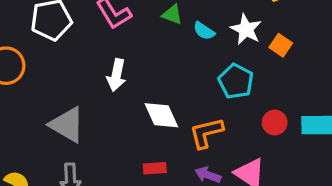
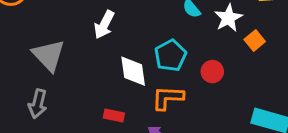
cyan pentagon: (236, 81) -> (170, 56), moved
red circle: (275, 123) -> (212, 72), moved

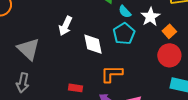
cyan pentagon: (170, 56) -> (124, 34), moved
white diamond: (133, 71) -> (93, 44), moved
red circle: (212, 72) -> (169, 55), moved, size x1.5

